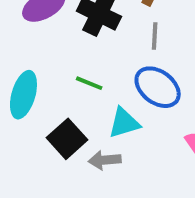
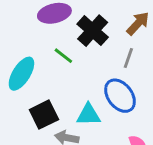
green line: (89, 83) -> (63, 56), moved

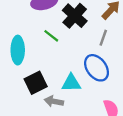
cyan ellipse: (21, 74) -> (18, 50), turned -32

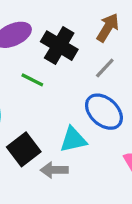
gray line: (103, 38) -> (105, 68), turned 35

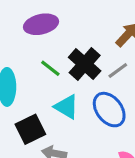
black cross: (59, 46) -> (85, 64), moved
cyan triangle: (73, 140) -> (66, 107), moved, turned 32

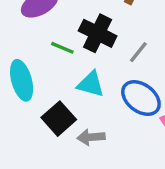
gray line: (118, 70) -> (138, 52), moved
blue ellipse: (109, 110) -> (141, 98), moved

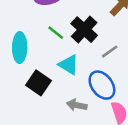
black square: (59, 119) -> (38, 83), turned -30
gray arrow: (91, 137) -> (77, 105), moved

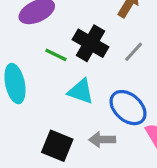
gray line: (110, 52) -> (134, 52), moved
black square: (38, 83) -> (57, 146), moved

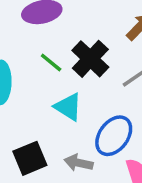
blue ellipse: (128, 108) -> (114, 136), turned 72
black square: (57, 146) -> (30, 158), turned 32

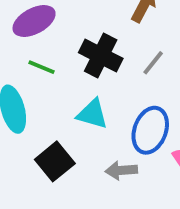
green line: (51, 62) -> (41, 67), moved
black square: (30, 158) -> (55, 161), moved

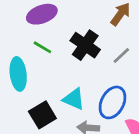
cyan triangle: (92, 114) -> (74, 99), moved

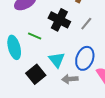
green line: (42, 47) -> (35, 36), moved
cyan triangle: (74, 99) -> (57, 60), turned 36

